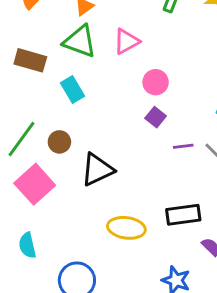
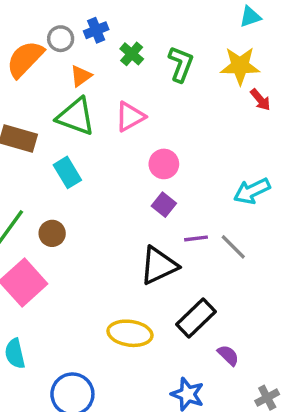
black triangle: (97, 170) -> (159, 266), moved
black rectangle: (183, 215) -> (196, 318), turned -36

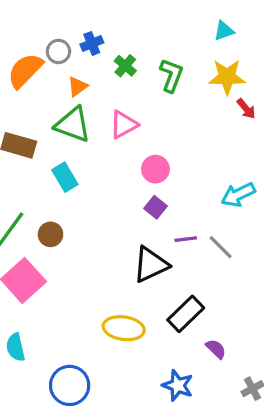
cyan triangle: (250, 17) -> (224, 31), moved

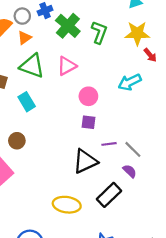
green cross: (125, 66) -> (68, 26), size x1.6
orange triangle: (78, 86) -> (24, 38), moved
cyan arrow: (238, 195) -> (130, 82), moved
purple square: (155, 207) -> (88, 122), turned -32
purple semicircle: (216, 349) -> (130, 171), moved

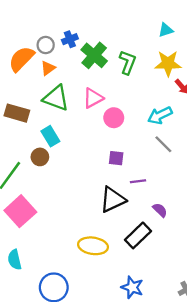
pink circle: (88, 96) -> (114, 118), moved
brown circle: (17, 141) -> (40, 157), moved
gray line: (133, 149) -> (163, 144), moved

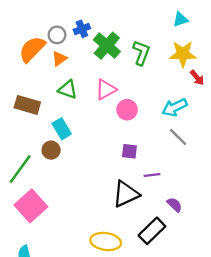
green triangle: (56, 98) -> (68, 90), size x0.7

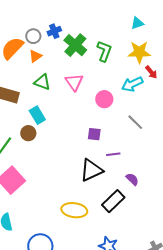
pink triangle: (106, 90) -> (74, 82), turned -36
cyan arrow: (175, 107) -> (132, 84), moved
pink circle: (127, 110) -> (104, 99), moved

